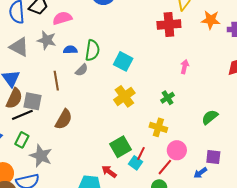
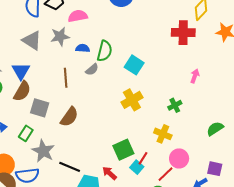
gray star: (47, 40) -> (60, 36), turned -30
gray square: (32, 101) -> (40, 108), moved
black line: (22, 115) -> (70, 167), moved, turned 40

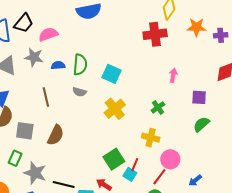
gray star: (60, 36) -> (34, 57), turned 30
gray semicircle: (92, 70) -> (79, 92), moved, turned 64
purple square: (215, 169) -> (199, 97), moved

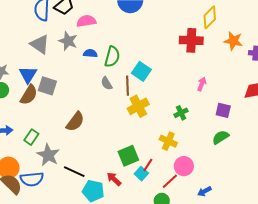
gray semicircle: (79, 92) -> (107, 83), turned 32
brown line: (46, 97) -> (128, 86), moved
gray square: (25, 131) -> (47, 86), moved

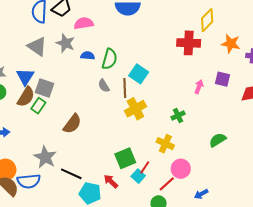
purple square: (223, 110) -> (222, 79), moved
green rectangle: (31, 137) -> (38, 106), moved

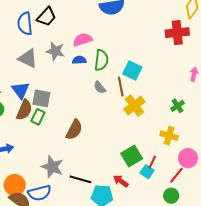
pink semicircle: (84, 23) -> (83, 40), moved

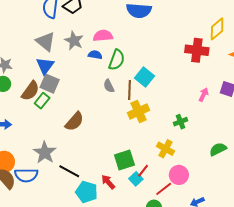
blue triangle: (21, 90) -> (45, 66), moved

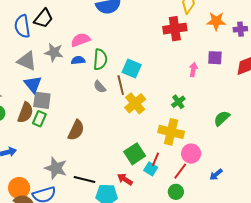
yellow cross: (165, 149) -> (171, 132), size x1.4

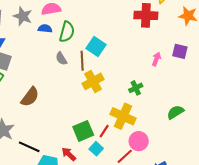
red line: (155, 159) -> (104, 131), moved

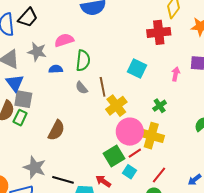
blue semicircle: (45, 29) -> (56, 69), moved
cyan square: (96, 47) -> (137, 69), moved
red line: (104, 131) -> (135, 153), turned 32
pink circle: (139, 141) -> (130, 132), moved, size x1.4

